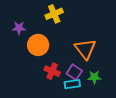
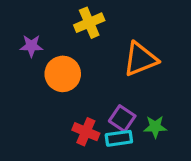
orange triangle: (85, 49) -> (140, 59), moved, turned 45
red cross: (52, 71) -> (86, 132), moved

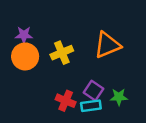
yellow cross: (89, 23) -> (62, 53), moved
orange circle: (63, 74) -> (25, 56), moved

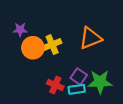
orange circle: (25, 56) -> (33, 48), moved
green star: (119, 97) -> (100, 82), size x1.6

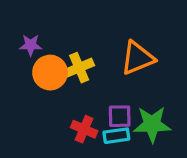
purple square: (79, 76) -> (120, 116), turned -35

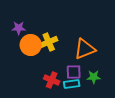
orange triangle: (137, 58) -> (85, 49), moved
green star: (152, 124) -> (94, 77), size x0.6

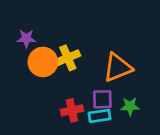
red cross: (52, 80) -> (72, 110), turned -35

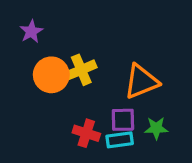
purple star: (26, 38) -> (31, 32), moved, turned -30
red cross: (72, 110) -> (86, 133), turned 30

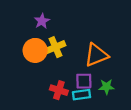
purple star: (31, 32) -> (42, 21), moved

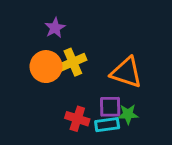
orange triangle: (96, 55) -> (126, 72), turned 40
green star: (106, 87) -> (128, 114), moved

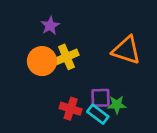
orange triangle: (126, 72) -> (126, 50), moved
cyan rectangle: (107, 125) -> (98, 114), turned 45

